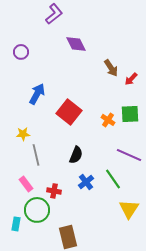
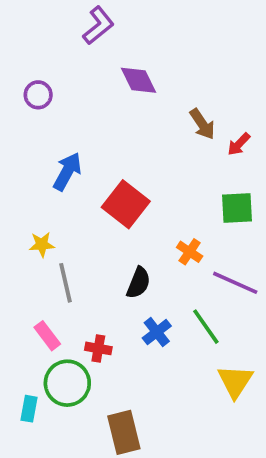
orange cross: (108, 120) -> (190, 252), moved

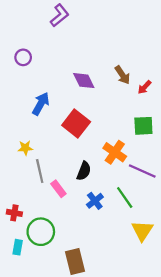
purple diamond: (138, 80) -> (84, 81), moved
orange cross: (190, 252) -> (115, 152), size x1.5
pink rectangle: (47, 336) -> (58, 189), moved
red cross: (98, 348) -> (14, 213), moved

